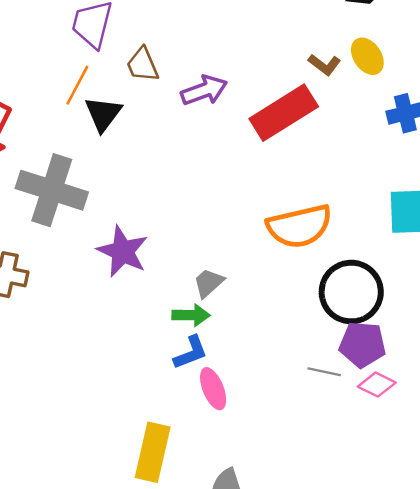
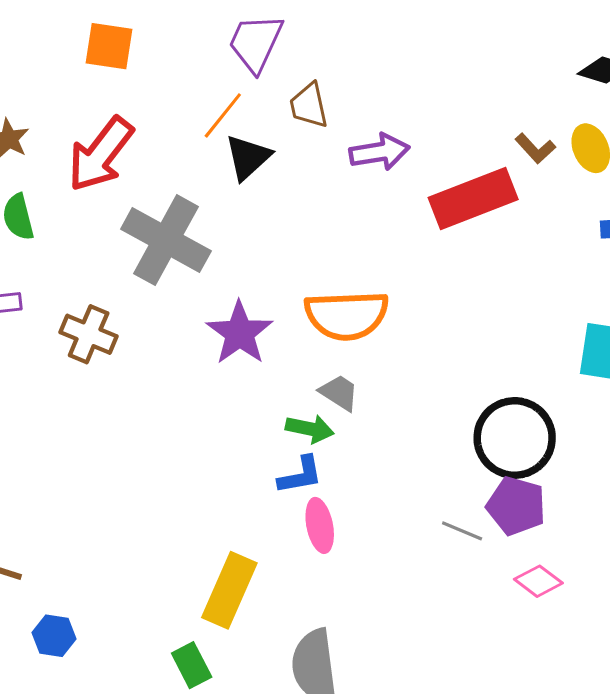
orange semicircle: (299, 226) -> (347, 315), moved
gray trapezoid: (209, 283) -> (339, 393), turned 64
pink diamond: (377, 385) -> (538, 581), moved

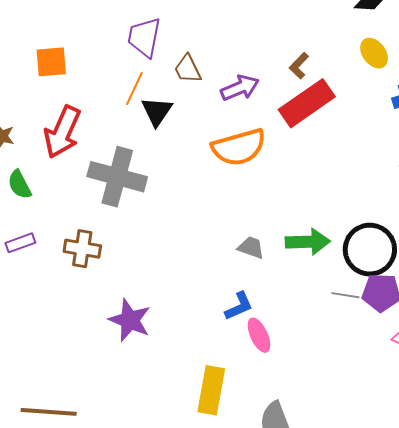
brown L-shape: (535, 148) -> (299, 66), moved, turned 100
orange semicircle: (347, 315) -> (239, 147), moved
purple star: (240, 333) -> (130, 320), moved
green arrow: (310, 429) -> (308, 242), moved, size x1.4
gray line: (462, 531) -> (345, 295), moved

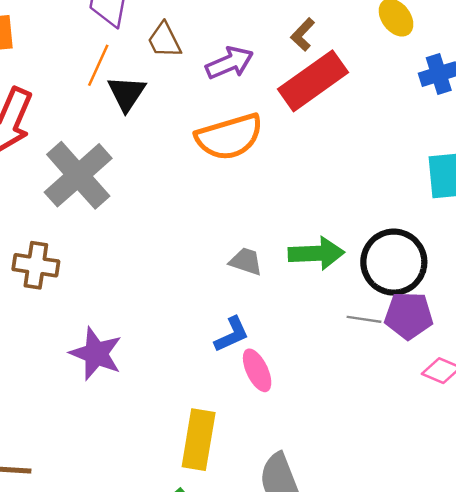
gray cross: (117, 177) -> (78, 175), turned 34

